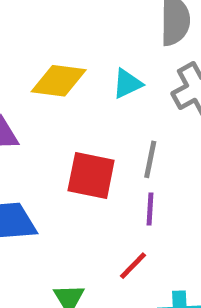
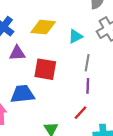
cyan triangle: (127, 84) -> (75, 36), moved
red square: (91, 176) -> (45, 69), moved

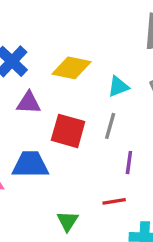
gray line: (87, 63) -> (110, 126), moved
red line: (81, 113) -> (114, 201), turned 32

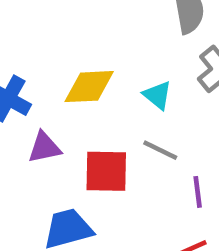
cyan triangle: (118, 87) -> (157, 95), turned -45
gray line: (110, 126) -> (160, 150), turned -65

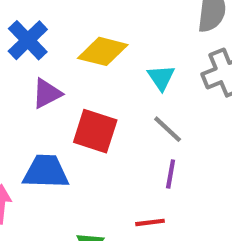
purple triangle: (44, 147) -> (47, 93), turned -32
gray line: (160, 150) -> (168, 129), moved

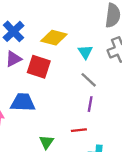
purple triangle: (47, 93) -> (13, 59), moved
red square: (95, 131) -> (39, 67), moved

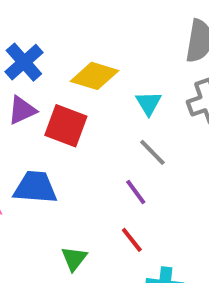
purple line: (90, 104) -> (136, 192), moved, turned -49
red line: (79, 130) -> (132, 240), turned 56

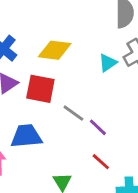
cyan triangle: (149, 103) -> (108, 63), moved, turned 36
gray line: (152, 152) -> (73, 113), moved

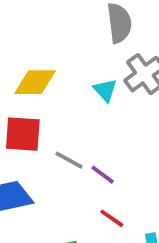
cyan triangle: (108, 63) -> (105, 90), turned -30

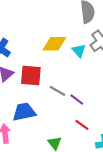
yellow diamond: (35, 82) -> (54, 44), moved

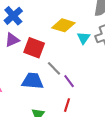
blue trapezoid: (24, 112) -> (33, 81), moved
red line: (82, 125) -> (67, 105), turned 56

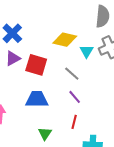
gray line: (54, 68) -> (72, 74), moved

